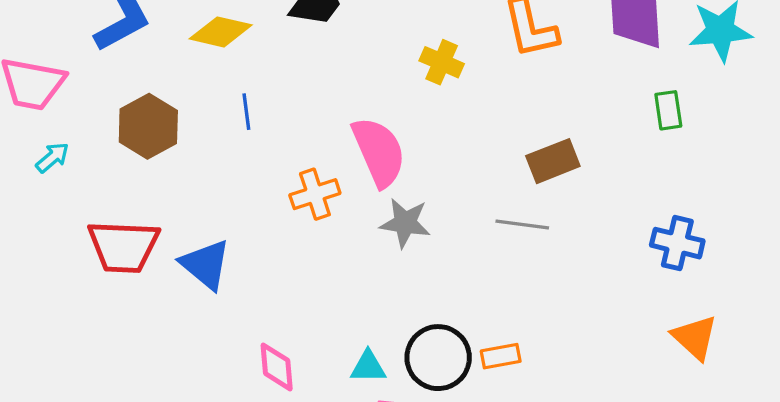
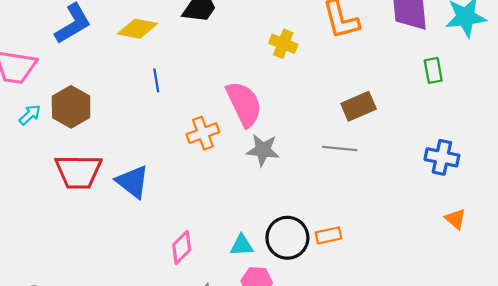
brown hexagon: (148, 126) -> (71, 107), moved
orange triangle: (695, 337) -> (455, 219), size x0.7
pink diamond: (277, 367) -> (182, 247), turned 52

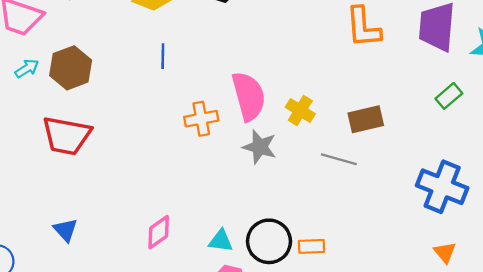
yellow cross: (283, 44) -> (300, 110), moved
green rectangle: (433, 70) -> (449, 96), turned 50
blue cross: (442, 157) -> (442, 187), size x1.4
blue triangle: (133, 182) -> (65, 230), moved, size x0.7

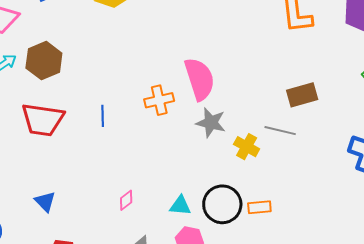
blue line: (163, 56) -> (103, 116), moved
yellow cross: (300, 110) -> (247, 147), moved
pink diamond: (159, 232) -> (126, 200), size x0.7

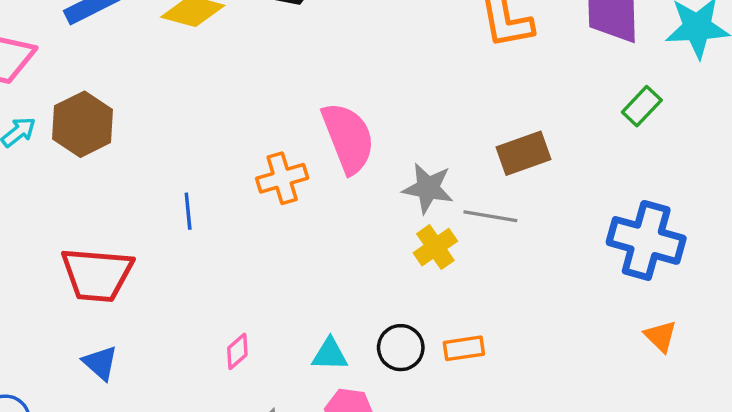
red trapezoid: (43, 120) -> (97, 275), moved
gray star: (211, 123) -> (428, 188), moved
yellow cross: (247, 147) -> (435, 247), turned 30
black circle: (222, 204) -> (401, 348), size x0.7

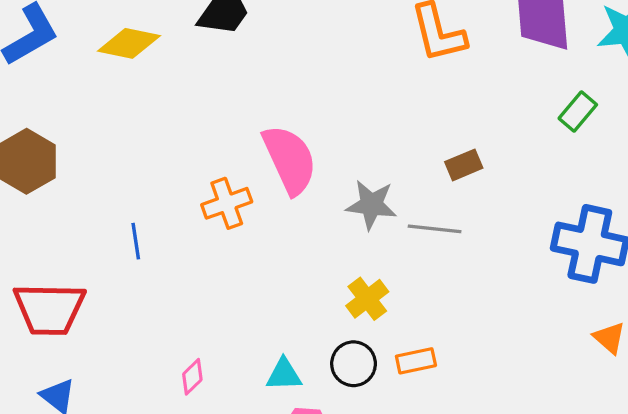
brown rectangle: (524, 153) -> (464, 165), size x0.7
yellow cross: (435, 247) -> (367, 299), moved

